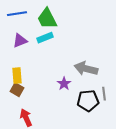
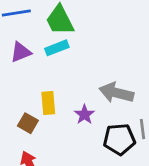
yellow rectangle: (17, 76) -> (48, 103), moved
brown square: (17, 90) -> (28, 123), moved

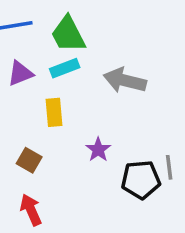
gray arrow: (116, 93) -> (125, 80), moved
yellow rectangle: (48, 103) -> (54, 112), moved

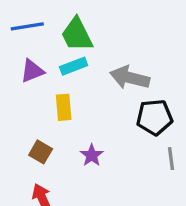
purple star: (98, 150) -> (92, 155), moved
black pentagon: (141, 180) -> (155, 117), moved

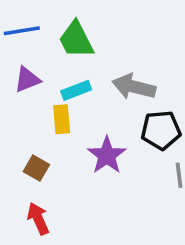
cyan rectangle: (74, 66) -> (76, 90), moved
purple star: (92, 155) -> (107, 155), moved, size x1.5

